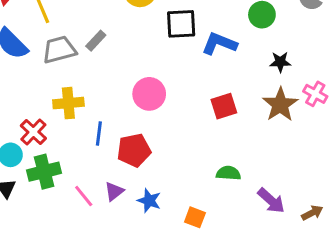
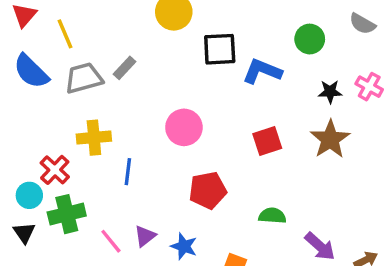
pink cross: (315, 94) -> (369, 87), moved
red pentagon: (134, 150) -> (208, 190), moved

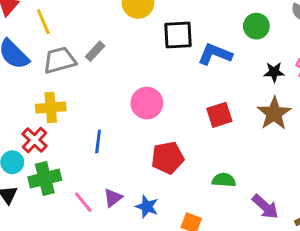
yellow cross: (94, 138) -> (51, 107), moved

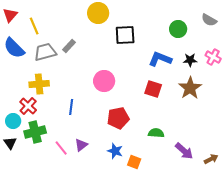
blue L-shape: (215, 54) -> (160, 59), moved
red square: (219, 115) -> (153, 89), turned 36
blue star: (147, 207) -> (115, 151), moved

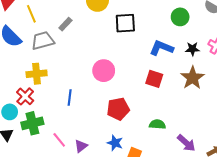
gray rectangle: (69, 46) -> (65, 24), moved
purple triangle: (81, 145) -> (81, 146), moved

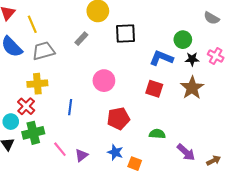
green circle: (180, 17) -> (183, 40), moved
gray rectangle: (65, 24) -> (81, 39), moved

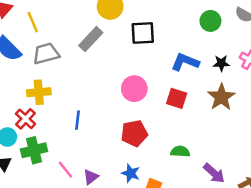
gray rectangle: (81, 39) -> (91, 39), size x1.5
green circle: (183, 40) -> (210, 21), moved
pink circle: (104, 81) -> (134, 89), moved

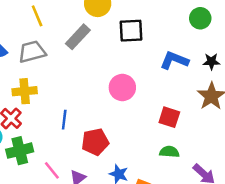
yellow line: (33, 22) -> (37, 16), moved
red square: (177, 98) -> (169, 117), moved
red pentagon: (134, 133) -> (95, 142), moved

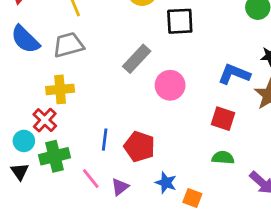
gray rectangle: (78, 37) -> (137, 59), moved
blue L-shape: (174, 60) -> (234, 74), moved
blue line: (64, 120) -> (105, 140), moved
red pentagon: (95, 142) -> (139, 146), turned 30

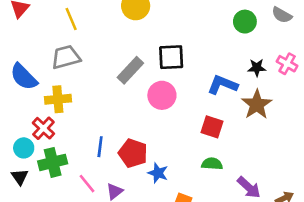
black square: (180, 21) -> (171, 57), moved
blue semicircle: (25, 39) -> (24, 77), moved
blue star: (166, 183) -> (158, 173), moved

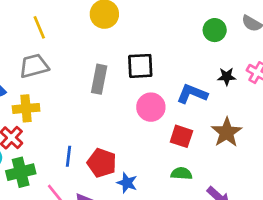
gray rectangle: (130, 70) -> (99, 79), turned -32
pink circle: (162, 95) -> (151, 107), moved
brown star: (257, 105) -> (227, 132), moved

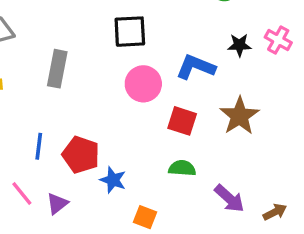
gray rectangle: (99, 79) -> (57, 69), moved

